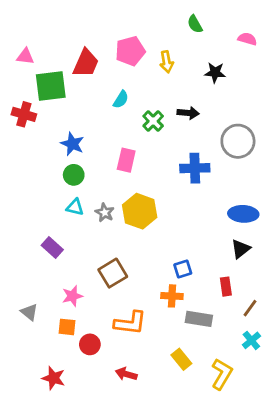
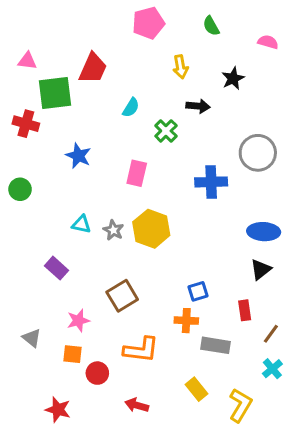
pink pentagon: (130, 51) -> (148, 23), moved
black star: (215, 73) -> (233, 78), turned -30
black arrow: (188, 113) -> (198, 106), moved
green circle: (74, 175) -> (20, 189), moved

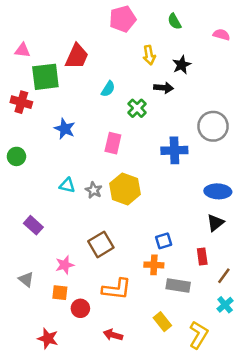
black star: (233, 78) -> (182, 65), moved
purple rectangle: (56, 268) -> (33, 225), moved

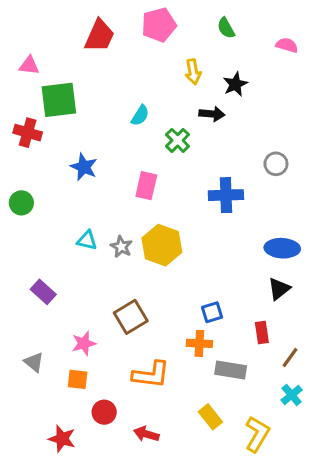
red trapezoid: (77, 56) -> (99, 36), moved
gray circle: (213, 126) -> (276, 164), size x0.6
red circle: (80, 308) -> (104, 412), moved

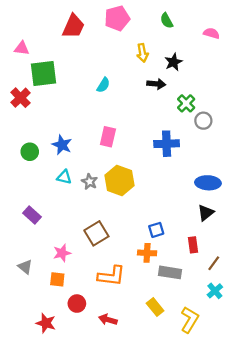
red cross: (28, 133) -> (21, 98), turned 30
green cross: (178, 140) -> (186, 103), moved
blue star: (84, 167) -> (62, 145), moved
green circle: (21, 203) -> (30, 152), moved

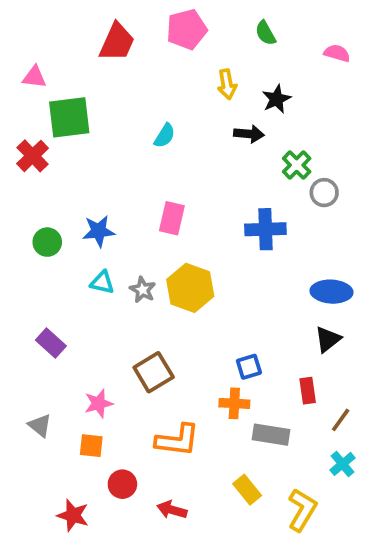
blue star: (62, 145) -> (99, 231), turned -30

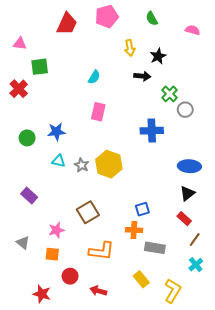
green square: (69, 117) -> (40, 67), size x0.7
pink rectangle: (172, 218) -> (98, 112), moved
red rectangle: (308, 391) -> (184, 219), moved, turned -40

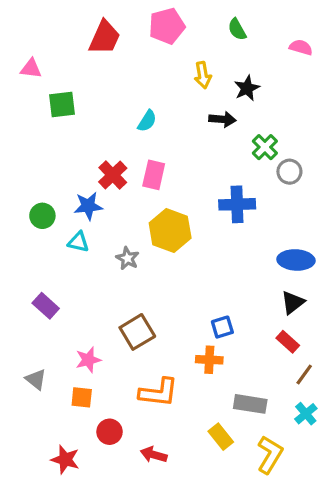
red cross: (19, 89) -> (113, 175), moved
cyan triangle: (59, 161) -> (78, 242), moved
yellow hexagon: (109, 164) -> (170, 231), moved
gray rectangle: (155, 248) -> (250, 404), moved

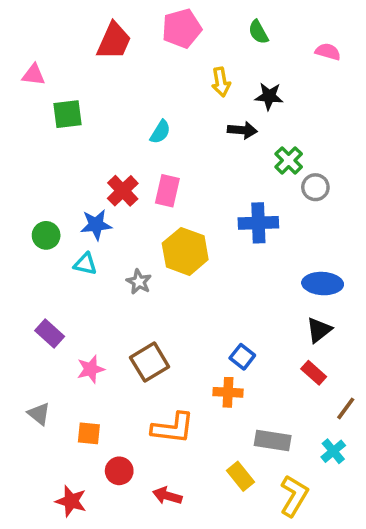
black star: (247, 88) -> (269, 96), turned 30
blue square: (222, 327) -> (242, 357), turned -35
pink star: (88, 360) -> (91, 369), moved
brown line: (304, 374) -> (346, 408), moved

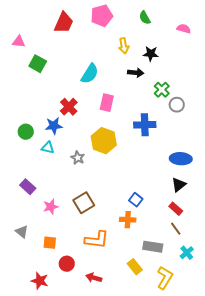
green square: (67, 114) -> (38, 64), turned 36
cyan semicircle: (160, 132) -> (90, 74), size x1.5
pink rectangle: (167, 191) -> (107, 103), moved
brown line: (346, 408) -> (176, 229), moved, turned -72

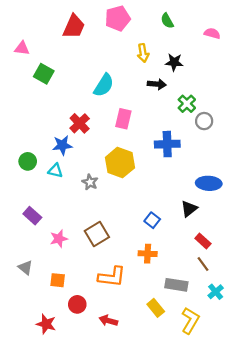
green circle: (26, 132) -> (28, 161), moved
black triangle: (179, 185) -> (189, 209), moved
blue square: (136, 200) -> (152, 220), moved

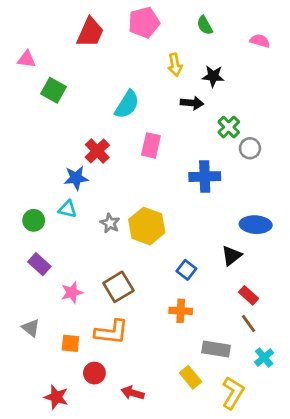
green circle: (28, 161) -> (34, 220), moved
yellow hexagon: (120, 163) -> (147, 226), moved
orange L-shape: (112, 277) -> (111, 332), moved

